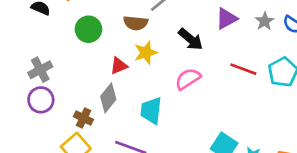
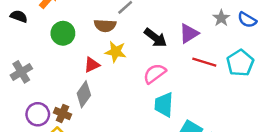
purple triangle: (226, 19) -> (189, 33), moved
yellow star: (146, 53) -> (116, 52), turned 30
purple circle: (41, 100) -> (38, 114), moved
cyan trapezoid: (151, 111) -> (164, 105), moved

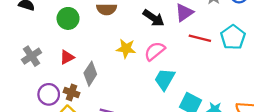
yellow star: (116, 52) -> (126, 49), moved
red triangle: (92, 65) -> (67, 57), moved
cyan trapezoid: (164, 105) -> (165, 79), turned 30

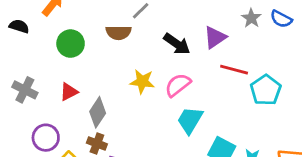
cyan pentagon: (233, 37) -> (266, 90), moved
gray cross: (32, 56) -> (25, 90), turned -30
brown cross: (71, 93) -> (97, 144), moved

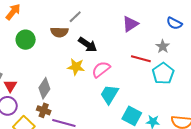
gray star: (251, 18) -> (163, 46), moved
purple triangle: (215, 37) -> (130, 24), moved
black arrow: (177, 44) -> (88, 45), moved
red triangle: (69, 92) -> (10, 86), moved, turned -32

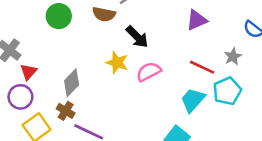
cyan trapezoid: (109, 94) -> (193, 100), moved

